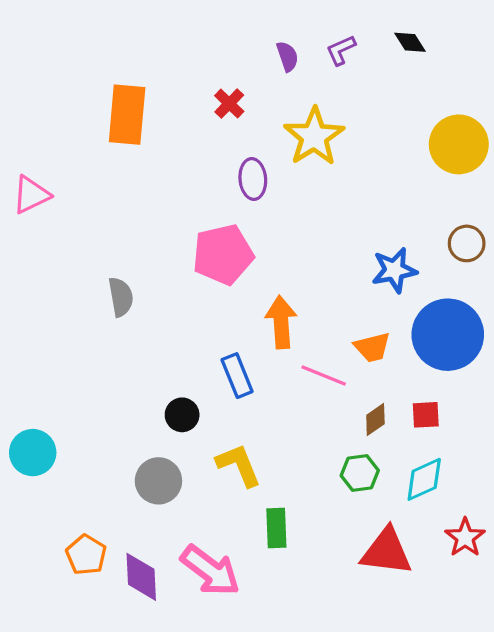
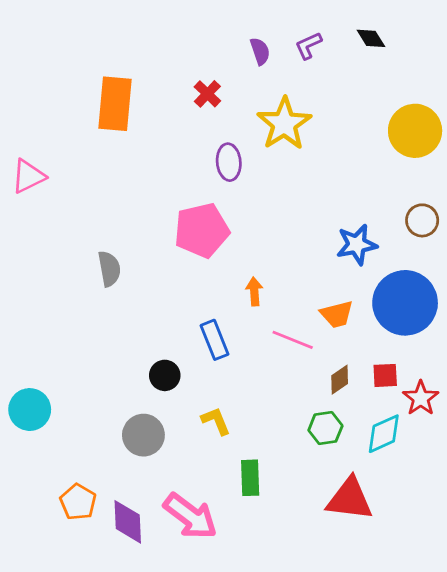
orange arrow: (281, 322) -> (254, 291), size x0.6
yellow L-shape: (239, 465) -> (216, 421), size x0.7
red star: (465, 537) -> (421, 398), moved

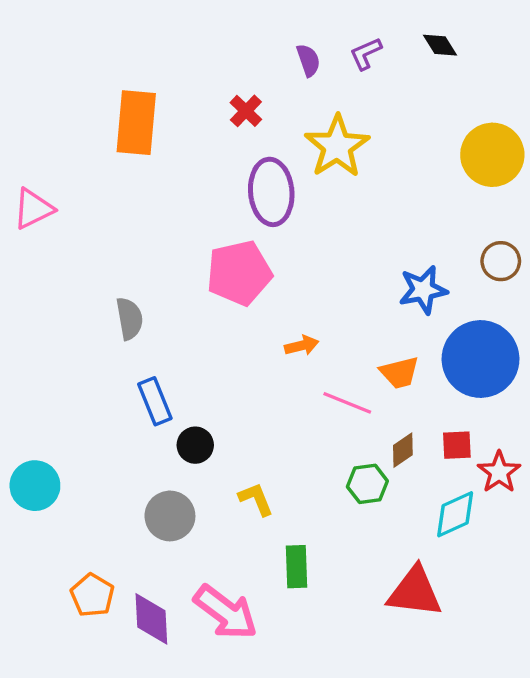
purple ellipse: (229, 162) -> (271, 192), size x1.5
orange arrow: (254, 291) -> (302, 346), turned 80
blue rectangle: (215, 340) -> (155, 401), moved
green hexagon: (325, 428) -> (367, 484), moved

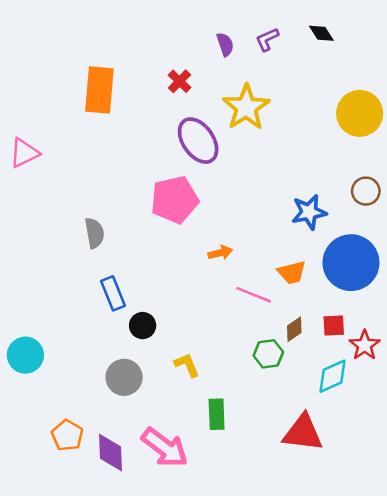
purple ellipse: (271, 192) -> (198, 141), turned -30

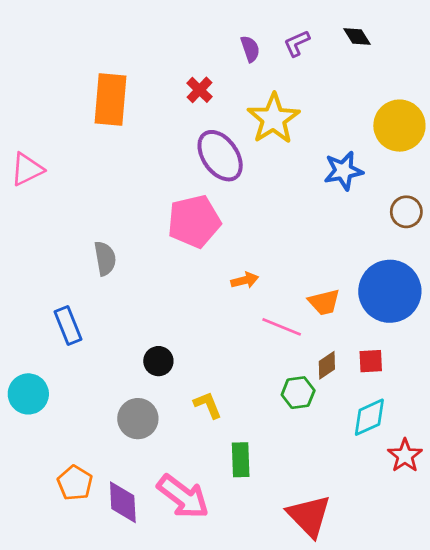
blue star: (309, 212) -> (343, 171), moved
blue rectangle: (113, 293) -> (68, 325), moved
red star: (365, 345) -> (405, 456), moved
red triangle: (303, 433) -> (309, 516), moved, turned 39

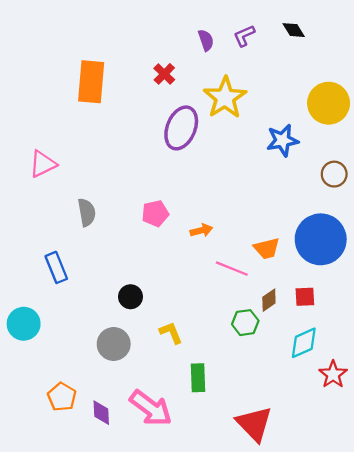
purple ellipse: (220, 156) -> (181, 128), turned 57
pink triangle: (27, 169) -> (43, 164), moved
pink pentagon: (194, 221) -> (155, 213), moved, size x0.6
purple diamond: (123, 502) -> (101, 413), size x0.7

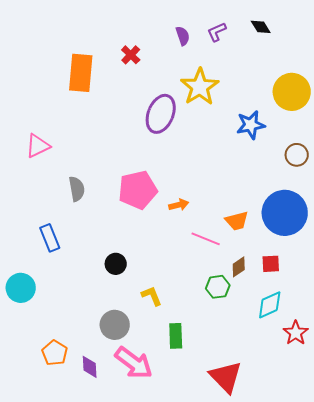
red cross: (164, 74) -> (131, 55), moved
pink pentagon: (155, 213) -> (138, 190), size x1.6
gray circle: (114, 344) -> (115, 325), moved

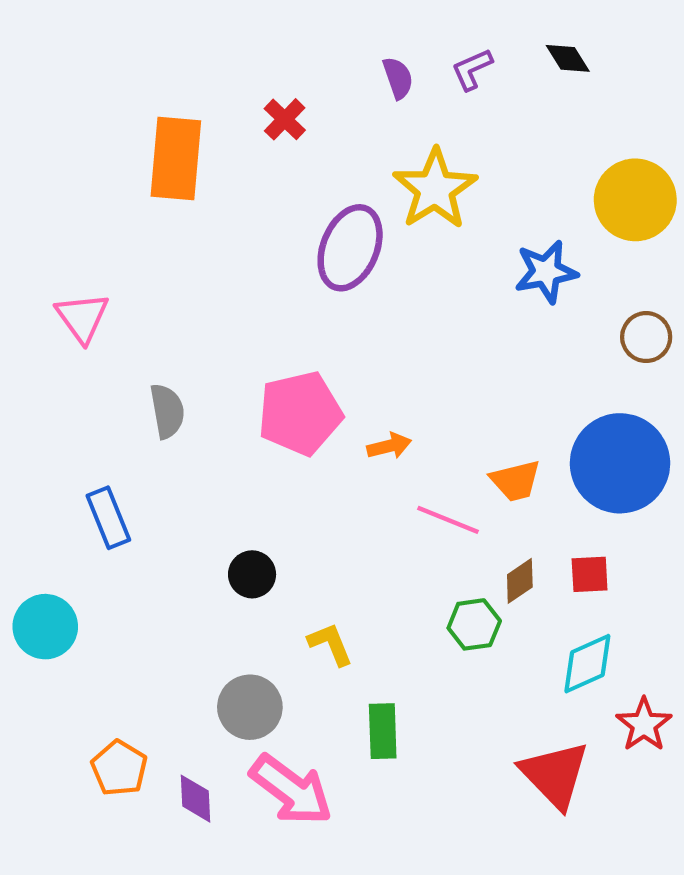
pink triangle: (38, 146) -> (82, 317), turned -40
red triangle: (226, 377) -> (555, 775), moved

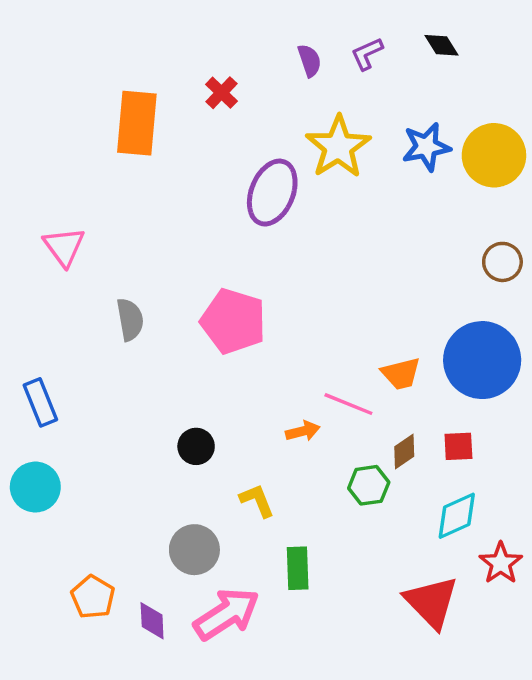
blue star: (546, 272) -> (426, 147), moved
pink pentagon: (300, 413) -> (233, 321), turned 30
orange arrow: (389, 446) -> (303, 431), moved
blue rectangle: (108, 518) -> (40, 402), moved
pink arrow: (291, 790) -> (227, 614), turned -70

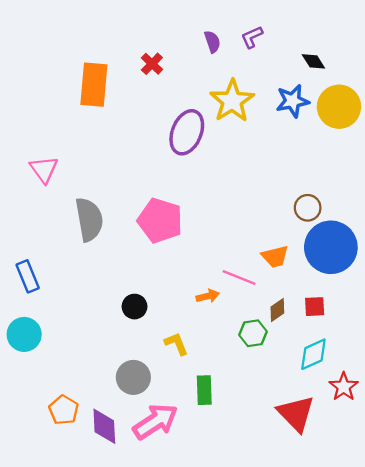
black diamond: (441, 45) -> (313, 61), moved
brown circle: (502, 262) -> (308, 208), moved
gray semicircle: (130, 319) -> (89, 219), size x1.5
purple diamond: (152, 621) -> (104, 426), size x1.4

